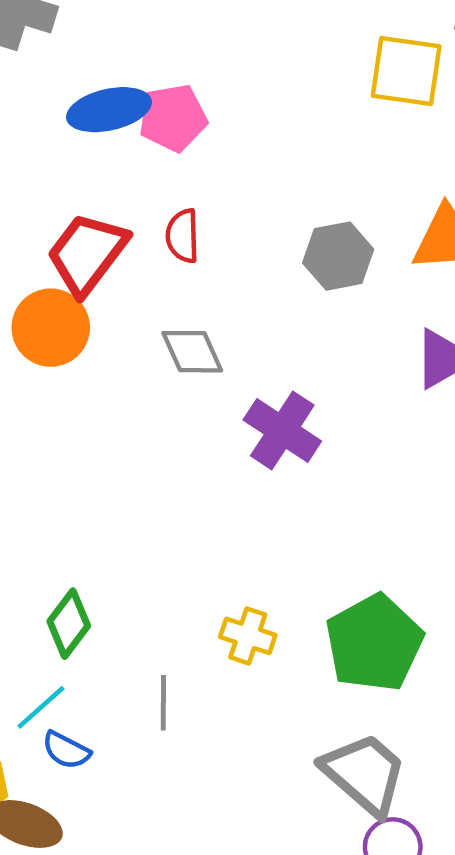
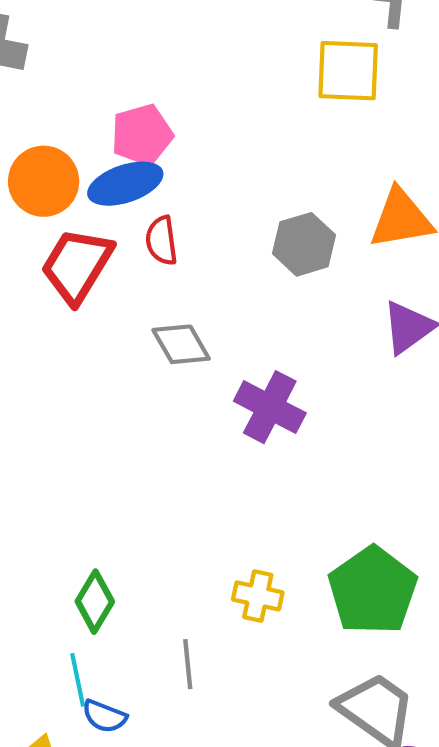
blue ellipse: (109, 110) -> (125, 184), moved
orange circle: (51, 328) -> (44, 181), moved
cyan line: (41, 707) -> (78, 680), turned -54

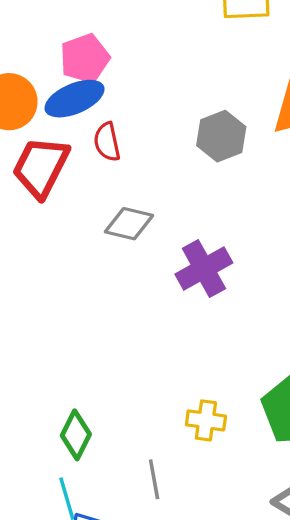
gray diamond: (181, 344) -> (129, 224), turned -42
purple cross: (270, 407) -> (204, 268), turned 38

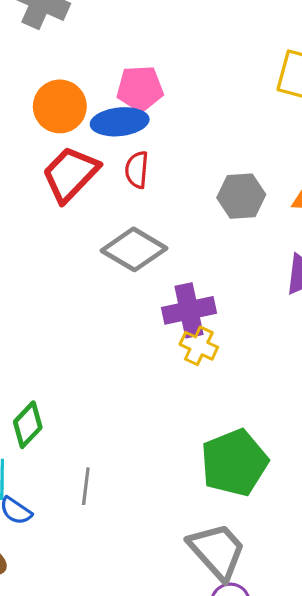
gray diamond: (129, 224) -> (134, 249), size x1.4
yellow cross: (206, 420) -> (199, 346), moved

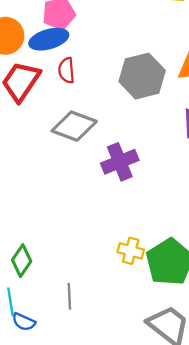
gray hexagon: (241, 196) -> (142, 76), size x1.4
yellow cross: (199, 346) -> (131, 251), moved

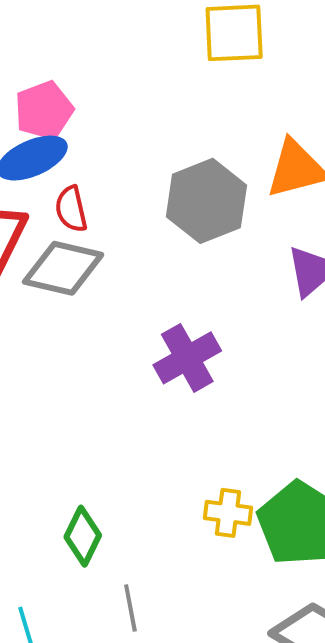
gray diamond: (74, 126) -> (63, 268), moved
green diamond: (22, 261) -> (83, 536), moved

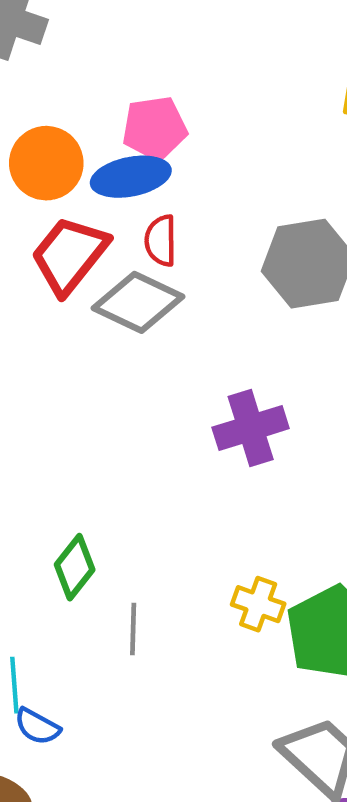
green diamond: (83, 536) -> (75, 567), moved
gray line: (130, 608) -> (133, 629), moved

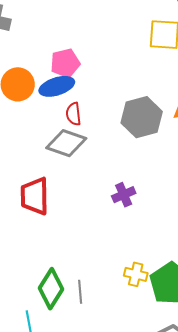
red trapezoid: (69, 255) -> (35, 196), moved, turned -33
purple cross: (251, 428) -> (124, 195), size x0.7
green diamond: (75, 567) -> (51, 289), moved, size x1.4

